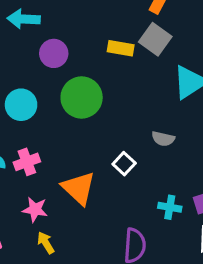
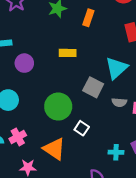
gray square: (155, 39) -> (93, 87), moved
green circle: (82, 97) -> (58, 107), moved
gray semicircle: (163, 139) -> (119, 102), moved

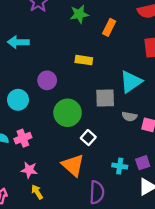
purple circle: (24, 63) -> (47, 80), moved
gray square: (93, 87) -> (105, 98), turned -36
orange triangle: (54, 149) -> (73, 165), moved

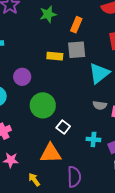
gray square: (105, 98) -> (77, 50), moved
orange triangle: (73, 165) -> (51, 153), turned -40
cyan cross: (120, 166) -> (93, 139), moved
yellow arrow: (37, 192) -> (34, 180), moved

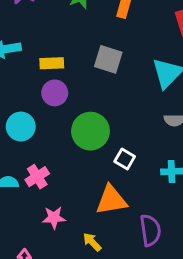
gray square: (77, 50) -> (108, 59), moved, turned 30
yellow rectangle: (55, 56) -> (52, 63), moved

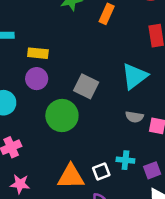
gray square: (108, 59) -> (86, 86), moved
white square: (125, 159) -> (101, 171), moved, turned 30

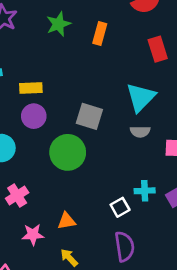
gray semicircle: (134, 117) -> (140, 132), moved
orange triangle: (71, 177) -> (67, 221), moved, size x0.6

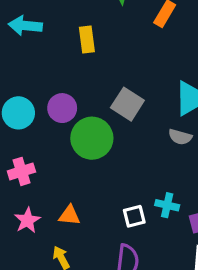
yellow rectangle: (31, 88) -> (87, 39), moved, turned 70
purple circle: (34, 116) -> (62, 108), moved
pink star: (33, 235) -> (27, 220), turned 30

